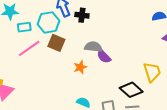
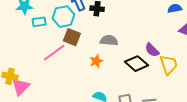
pink line: (29, 48) -> (54, 53), moved
purple semicircle: (104, 56) -> (152, 50), moved
black diamond: (131, 90) -> (136, 64), moved

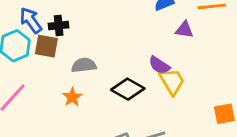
brown square: (72, 37) -> (46, 46), moved
purple semicircle: (152, 50) -> (159, 65), moved

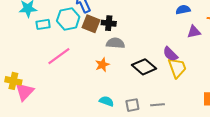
black cross: (59, 26) -> (109, 23), moved
purple triangle: (184, 30) -> (194, 32), turned -32

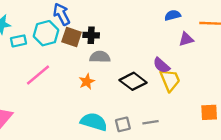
cyan semicircle: (107, 101) -> (94, 122), size x1.6

